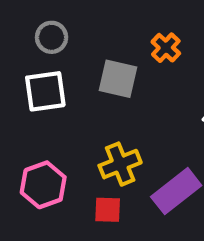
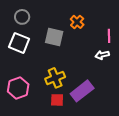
white square: (45, 91) -> (19, 43), turned 30
red square: (108, 210) -> (57, 100), moved

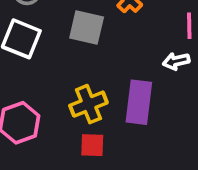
purple rectangle: (82, 91) -> (139, 102), moved, turned -45

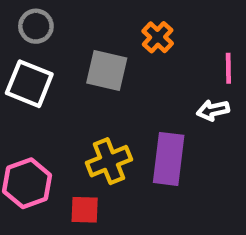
red square: (92, 145) -> (85, 210), moved

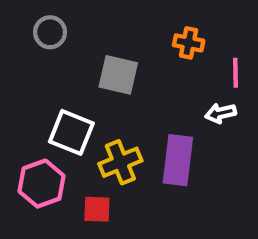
orange cross: (158, 37) -> (189, 43), moved, turned -32
white square: (29, 84) -> (71, 132), moved

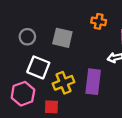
gray circle: (50, 32) -> (27, 37), moved

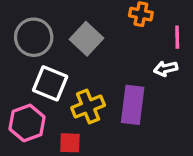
gray circle: (27, 37) -> (34, 37), size x1.5
gray square: (62, 38) -> (86, 39), turned 30

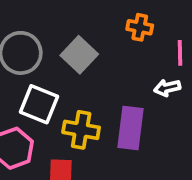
yellow cross: (88, 106) -> (81, 130), turned 32

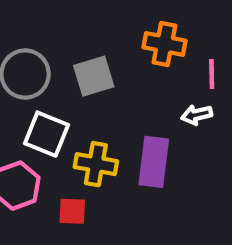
orange cross: (140, 27) -> (164, 44), size x1.4
gray square: (79, 55) -> (94, 76), turned 30

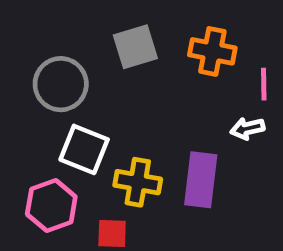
gray square: (94, 76) -> (135, 47), moved

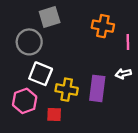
gray square: (135, 47) -> (50, 17), moved
white arrow: (247, 128) -> (123, 74), moved

